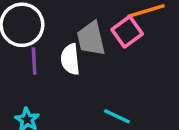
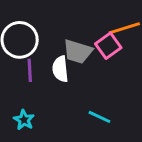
gray trapezoid: (91, 39) -> (78, 52), turned -60

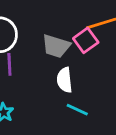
white semicircle: (60, 69) -> (65, 80), moved

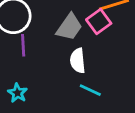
gray trapezoid: (56, 46) -> (69, 27), turned -72

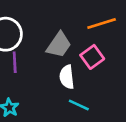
pink square: (99, 21) -> (92, 57), moved

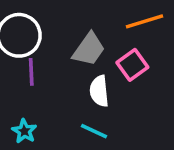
cyan line: (79, 105) -> (94, 131), moved

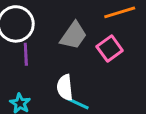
white semicircle: (99, 91) -> (65, 87), moved

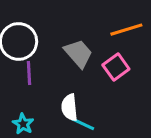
gray trapezoid: (73, 35) -> (78, 53), turned -76

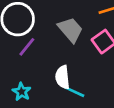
purple line: (29, 73) -> (27, 47), turned 42

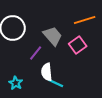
purple line: (27, 47) -> (36, 53), moved

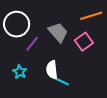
purple line: (36, 53) -> (32, 44), moved
cyan star: (16, 83) -> (20, 72), moved

